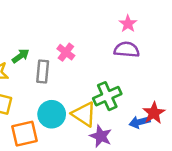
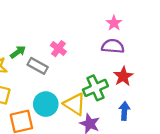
gray rectangle: (43, 72) -> (38, 66), turned -66
red star: (154, 113) -> (123, 76), moved
blue arrow: (140, 122) -> (124, 111), turned 108

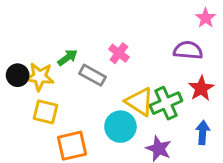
pink star: (114, 23) -> (206, 18), moved
cyan circle: (46, 104) -> (120, 127), moved
yellow triangle: (75, 104) -> (140, 102), moved

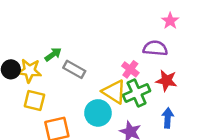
pink cross: (119, 53) -> (130, 69), moved
red star: (201, 88) -> (166, 81), turned -30

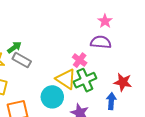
pink star: (170, 21) -> (105, 21), moved
gray rectangle: (74, 69) -> (22, 60), moved
red star: (166, 81) -> (123, 82), moved

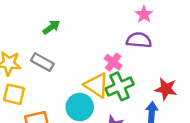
green arrow: (14, 47) -> (51, 27), moved

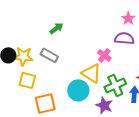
green cross: (120, 86) -> (115, 85), moved

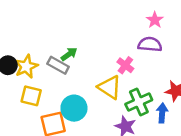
green arrow: (56, 28) -> (69, 54), moved
yellow star: (23, 56) -> (26, 66), turned -30
cyan circle: (78, 90) -> (74, 108), moved

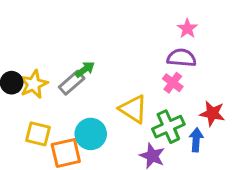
gray rectangle: (58, 65) -> (72, 83), turned -70
pink cross: (125, 65) -> (173, 83), moved
yellow square: (31, 96) -> (38, 134), moved

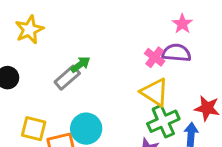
pink cross: (173, 83) -> (155, 57), moved
yellow star: (34, 84) -> (29, 30), moved
yellow triangle: (133, 109) -> (155, 92), moved

